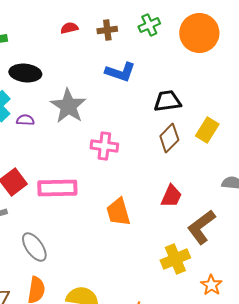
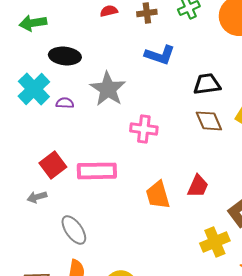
brown diamond: (169, 138) -> (209, 121), turned -68
red trapezoid: (171, 196) -> (198, 186), moved

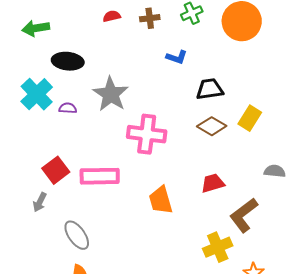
blue L-shape: (160, 55) -> (177, 57), moved, size x0.7
brown diamond: (209, 121) -> (212, 126), turned -36
pink cross: (144, 129) -> (147, 134), size x1.4
red trapezoid: (198, 186) -> (213, 183), moved, turned -130
gray arrow: (37, 197) -> (40, 202), turned -48

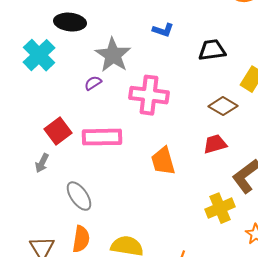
blue L-shape: (177, 57) -> (163, 30), moved
purple semicircle: (68, 108) -> (93, 83), moved, turned -36
brown diamond: (212, 126) -> (223, 106), moved

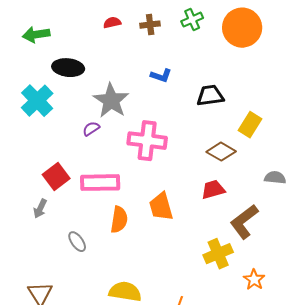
gray ellipse: (79, 196) -> (77, 242), size x0.7
orange semicircle: (81, 239) -> (119, 220), moved

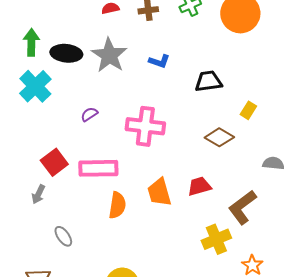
green arrow: (36, 35) -> (31, 42), moved, turned 100
gray star: (111, 101) -> (109, 55), moved
yellow rectangle: (250, 125) -> (248, 110), size x0.7
red trapezoid: (213, 190) -> (199, 186), moved
gray ellipse: (77, 242) -> (63, 236), moved

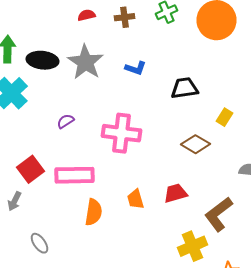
orange trapezoid: (159, 192) -> (136, 199), size x0.7

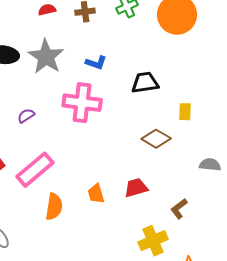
yellow rectangle: (224, 117) -> (185, 112), turned -30
pink cross: (122, 133) -> (82, 103), moved
pink rectangle: (74, 175) -> (35, 170), turned -39
brown L-shape: (218, 214) -> (179, 209), size x0.6

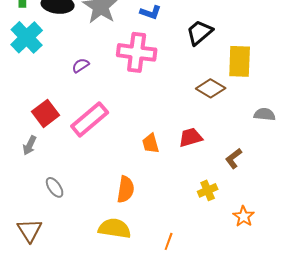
black trapezoid: (145, 83) -> (200, 32), turned -32
yellow rectangle: (185, 112) -> (240, 61), size x1.8
orange semicircle: (54, 207) -> (126, 189), moved
yellow cross: (153, 241) -> (208, 190), size x0.7

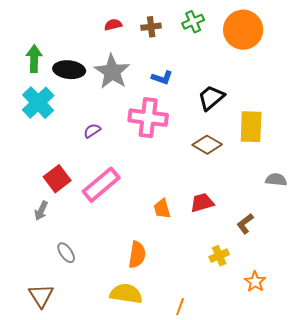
brown diamond: (211, 88) -> (207, 145), moved

